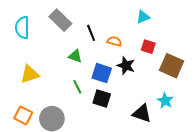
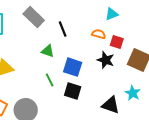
orange semicircle: (114, 41) -> (99, 34), moved
black star: (126, 66) -> (106, 60), moved

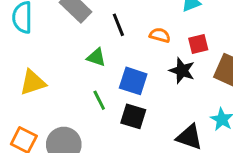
orange semicircle: (99, 34) -> (160, 35), moved
red square: (117, 42) -> (198, 44), turned -32

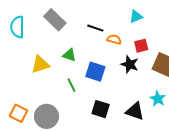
black line: (118, 25) -> (95, 28), moved, turned -49
yellow triangle: (33, 82) -> (40, 64), moved
black square: (133, 116) -> (101, 109), moved

